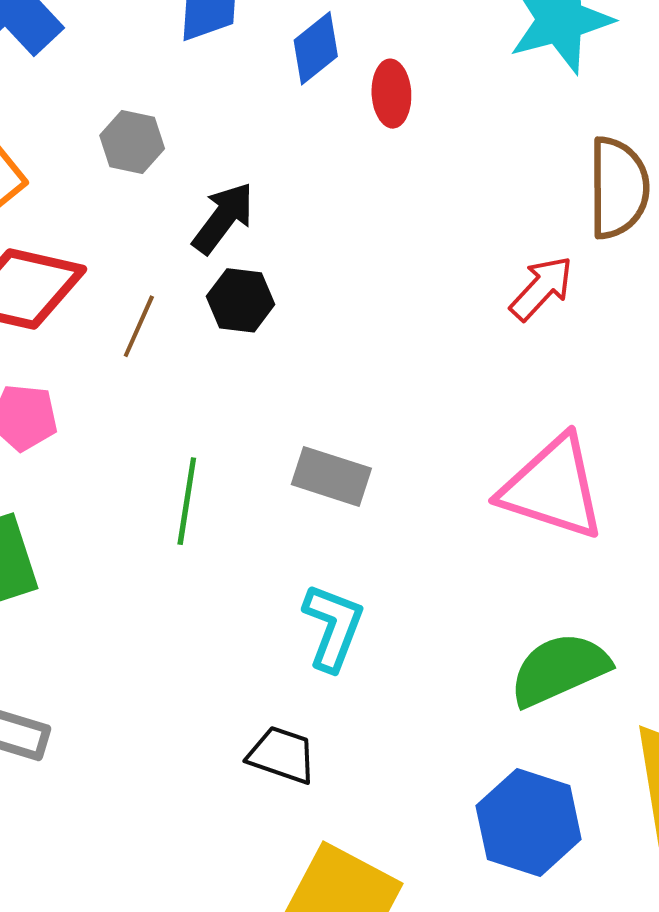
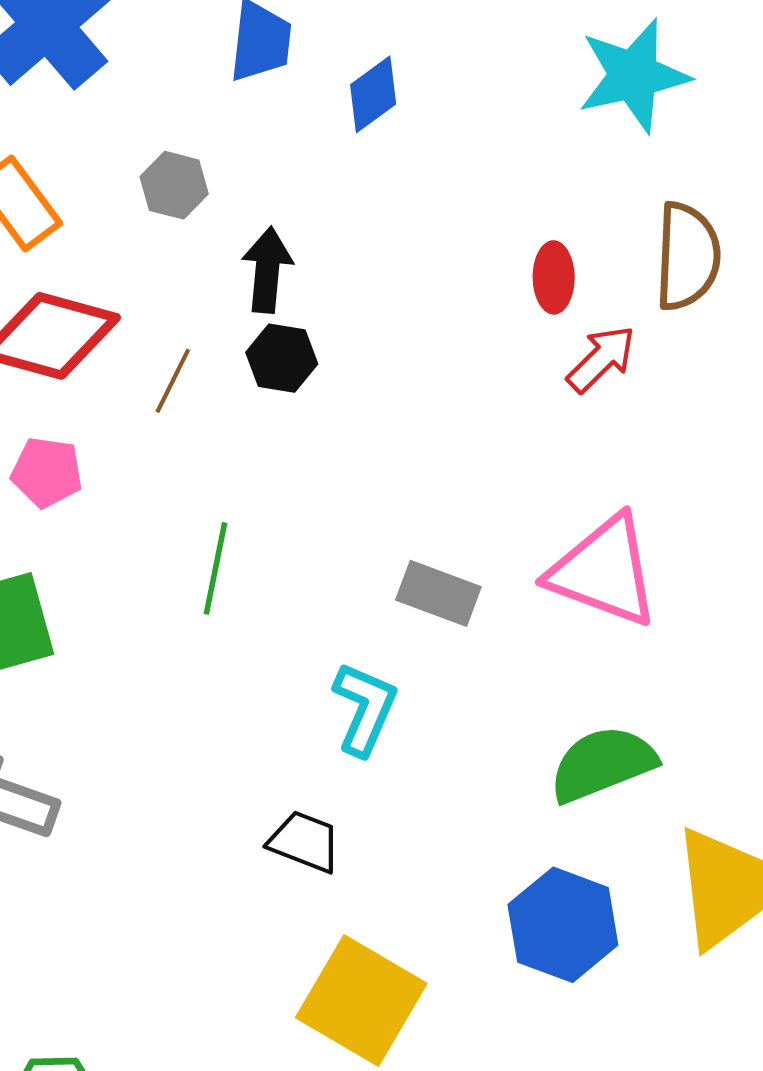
red ellipse: (391, 94) -> (554, 277), moved
black arrow: (223, 218) -> (267, 270), turned -34
gray rectangle: (331, 476) -> (438, 593), moved

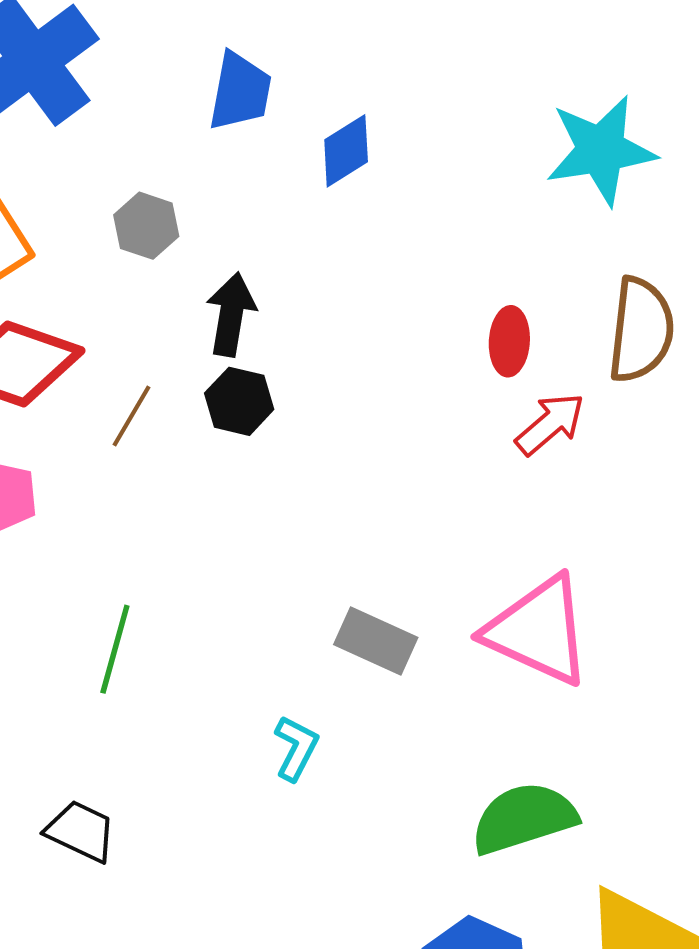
green line: (216, 568) -> (115, 649), moved
cyan L-shape: (365, 709) -> (296, 748), size x0.7
black trapezoid: (305, 842) -> (81, 831), moved

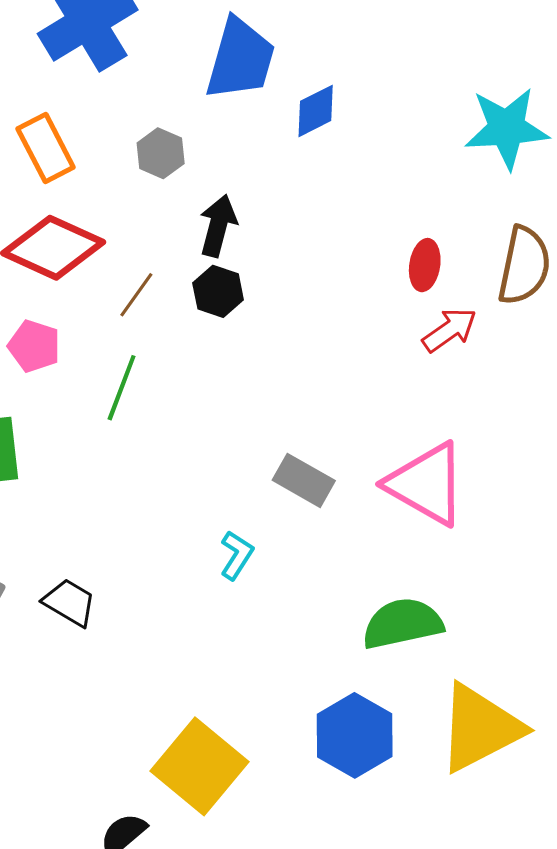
blue trapezoid: (240, 91) -> (240, 59), size x1.4
green line: (115, 649) -> (122, 388), moved

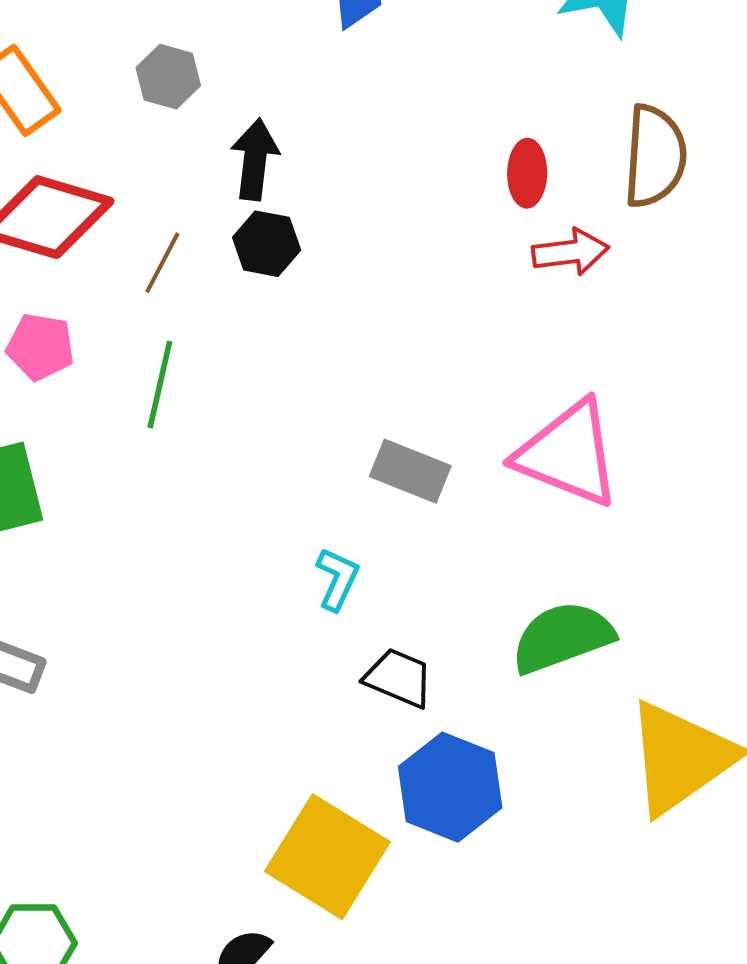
red arrow: (450, 330) -> (571, 252), turned 36
black trapezoid: (69, 603) -> (398, 678), moved
blue hexagon: (355, 735) -> (450, 787), moved

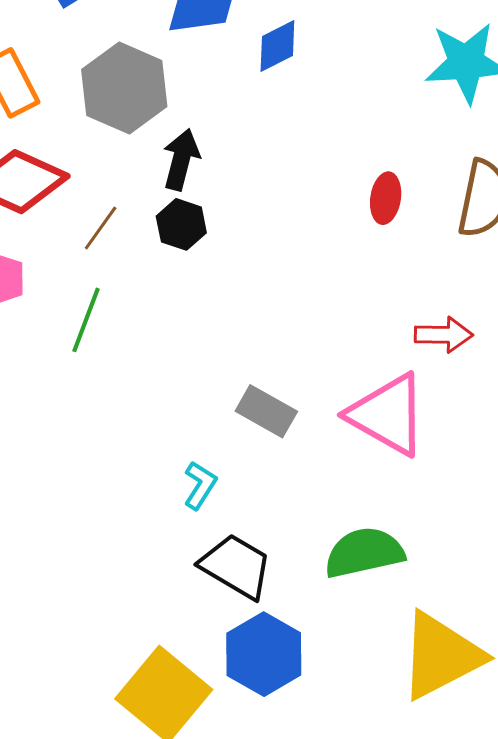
gray hexagon: (168, 77) -> (124, 88), size x1.8
red arrow: (571, 252) -> (444, 335), moved
black trapezoid: (398, 678) -> (236, 566), size x1.4

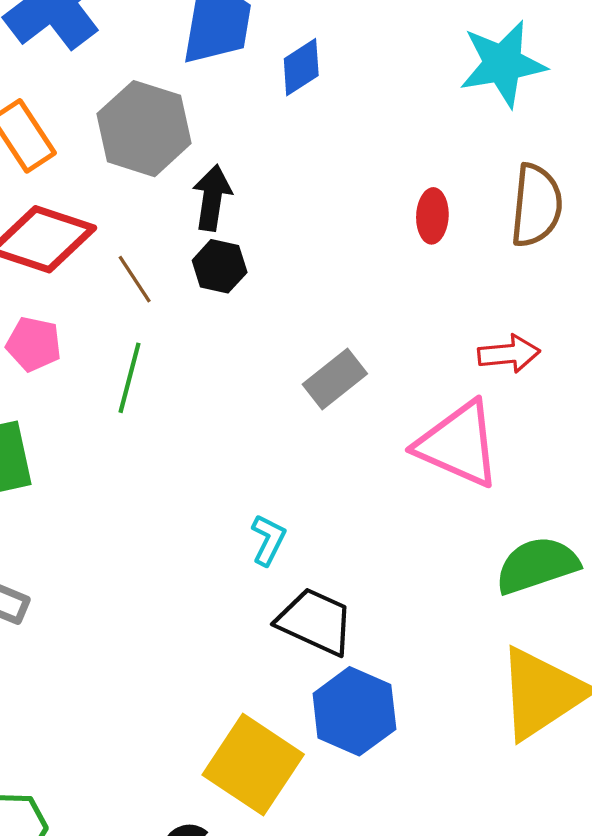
brown line: (101, 228) -> (135, 279), turned -63
gray rectangle: (266, 411) -> (335, 379), moved, turned -62
green semicircle: (364, 553) -> (537, 565), moved

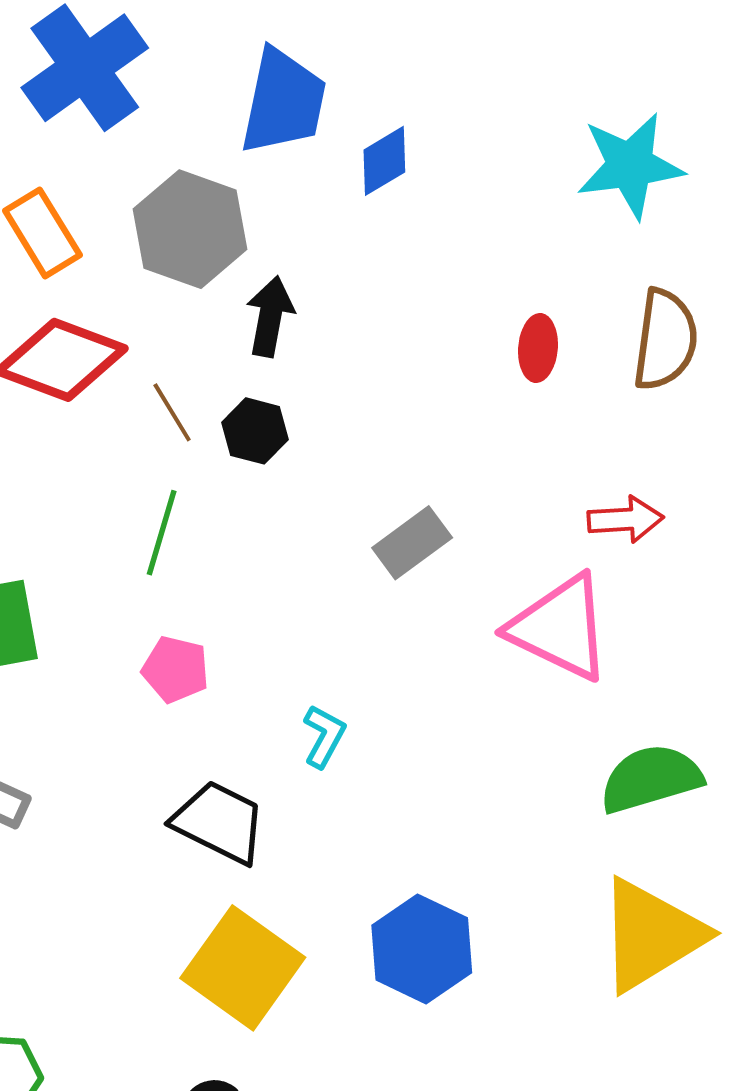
black hexagon: (220, 266) -> (255, 431), moved
pink pentagon: (34, 344) -> (176, 669), moved
black trapezoid: (315, 622) -> (219, 822), moved
yellow square: (253, 765) -> (243, 968), moved

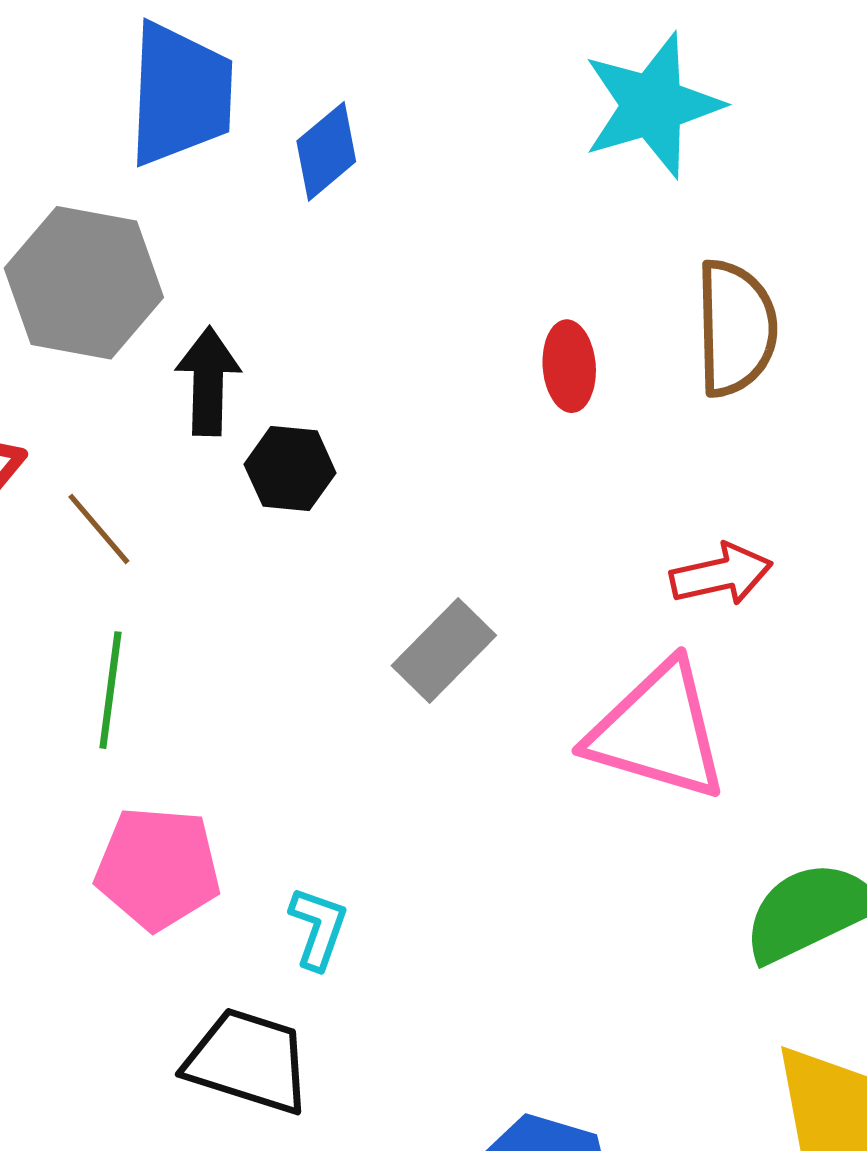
black hexagon: (255, 431) -> (290, 469), moved
pink pentagon: (176, 669) -> (158, 868), size x1.4
cyan L-shape: (324, 736) -> (318, 928), moved

